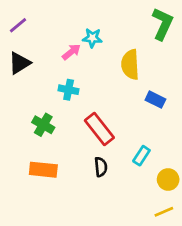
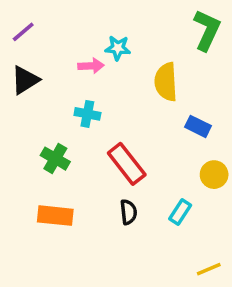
pink arrow: (71, 52) -> (91, 66), turned 36
cyan rectangle: (141, 156) -> (180, 212), moved
yellow circle: (168, 180) -> (214, 175), moved

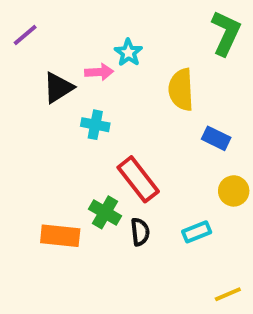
cyan star: (118, 48) -> (128, 53), turned 30
black triangle: (25, 80) -> (58, 88), moved
green cross: (55, 159) -> (105, 212), moved
cyan rectangle: (180, 212) -> (197, 232), turned 35

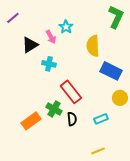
pink arrow: (99, 72) -> (51, 37), turned 64
blue rectangle: (216, 138) -> (111, 71), size x1.5
orange rectangle: (60, 236) -> (31, 121), turned -42
yellow line: (228, 294) -> (98, 151), moved

